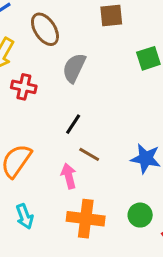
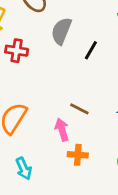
black line: (73, 124) -> (91, 50), moved
orange cross: (86, 219) -> (78, 155), moved, size x0.6

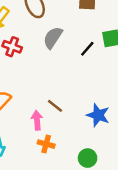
black line: (91, 50) -> (87, 49), moved

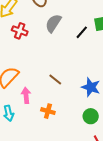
pink arrow: (37, 120) -> (26, 95), moved
green circle: (88, 158) -> (91, 116), moved

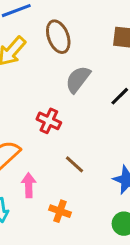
red cross: (20, 31) -> (49, 121), moved

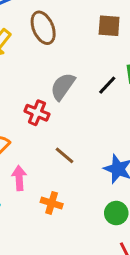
gray semicircle: (78, 79) -> (63, 86), moved

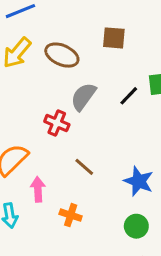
brown square: (109, 26) -> (114, 38), moved
brown ellipse: (43, 28) -> (62, 55), moved, turned -44

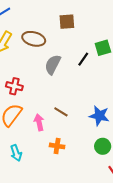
red cross: (57, 123) -> (14, 86), moved
pink arrow: (38, 189) -> (39, 122), moved

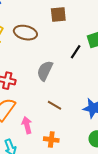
gray semicircle: (53, 65) -> (45, 71), moved
pink arrow: (39, 122) -> (27, 125), moved

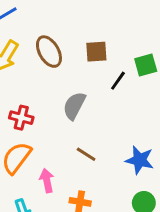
brown square: (58, 15) -> (96, 52), moved
brown ellipse: (25, 33) -> (49, 52), turned 45

